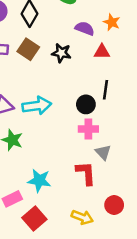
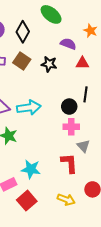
orange star: (112, 22) -> (90, 31), moved

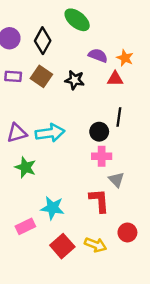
orange star: (90, 31) -> (125, 58), moved
red square: (27, 201) -> (62, 246), moved

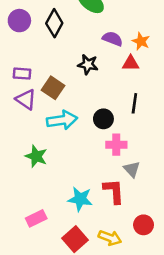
purple rectangle: (13, 76) -> (22, 74), moved
brown square: (41, 76) -> (53, 88), moved
black circle: (99, 132) -> (103, 119), moved
purple triangle: (17, 133) -> (26, 99), moved, turned 50
cyan star: (52, 208) -> (80, 199), moved

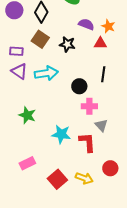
brown square: (53, 88) -> (40, 39), moved
cyan arrow: (62, 120) -> (46, 73), moved
cyan star: (80, 199) -> (61, 134), moved

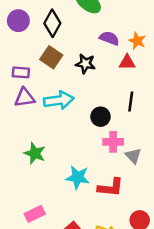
purple triangle: (19, 71) -> (25, 98), turned -42
gray triangle: (101, 125) -> (133, 156), moved
red L-shape: (87, 142) -> (111, 187), turned 100

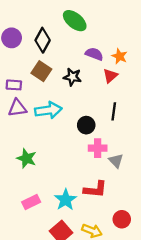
red triangle: (127, 62) -> (110, 76), turned -42
cyan star: (78, 177) -> (66, 200), moved, turned 30
pink rectangle: (35, 214) -> (31, 202), moved

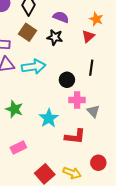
purple semicircle: (94, 54) -> (61, 17), moved
cyan star: (66, 200) -> (49, 118), moved

